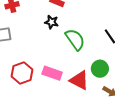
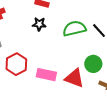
green semicircle: (75, 39) -> (74, 28), moved, turned -60
red hexagon: (22, 73) -> (16, 64), moved

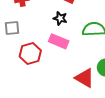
pink rectangle: (46, 75) -> (59, 41), moved

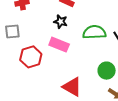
red triangle: (85, 78) -> (72, 87), moved

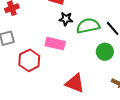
black star: (61, 22) -> (66, 19), moved
green circle: (107, 71) -> (105, 52), moved

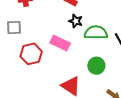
green circle: (105, 52) -> (96, 66), moved

